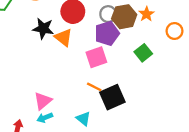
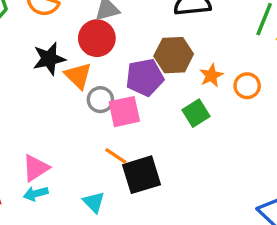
gray circle: (108, 14) -> (100, 100), moved
orange star: (147, 14) -> (211, 76), moved
black star: (43, 29) -> (49, 59), turned -30

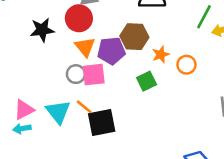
orange triangle: (78, 76) -> (85, 47), moved
gray circle: (100, 100) -> (76, 74), moved
cyan triangle: (94, 202) -> (58, 112), moved, size x1.5

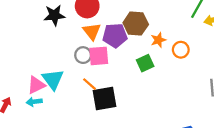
cyan triangle: (58, 112) -> (53, 79), moved

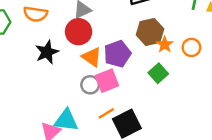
brown hexagon: (136, 24) -> (150, 32), moved
cyan triangle: (53, 79) -> (66, 120), turned -30
orange line: (89, 84) -> (106, 113), turned -56

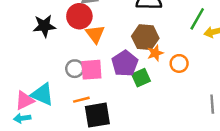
purple pentagon: (117, 54) -> (125, 63), moved, turned -30
orange triangle: (92, 57) -> (95, 34), moved

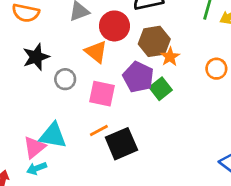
red circle: (79, 16) -> (114, 26), moved
orange circle: (179, 63) -> (216, 69), moved
gray circle: (75, 69) -> (65, 79), moved
pink square: (91, 70) -> (102, 94), turned 30

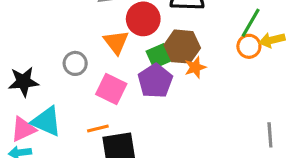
black star: (36, 57) -> (23, 82), moved
orange circle: (216, 69) -> (249, 46), moved
green square: (161, 89) -> (159, 56), moved

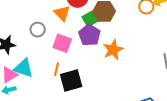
orange star: (195, 67) -> (113, 50), moved, size x1.5
orange line: (98, 128) -> (56, 69), turned -56

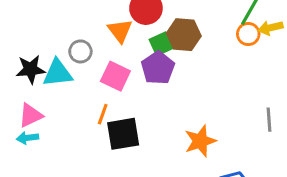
orange star: (113, 50) -> (200, 141), moved
cyan triangle: (23, 68) -> (58, 73), moved, turned -30

